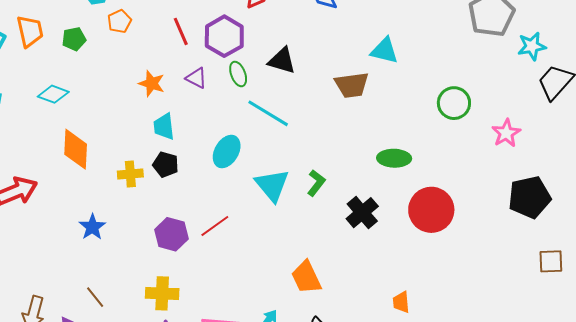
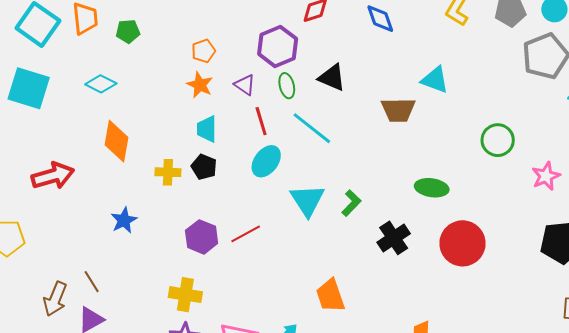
orange pentagon: (119, 21) -> (203, 51), moved
red line: (181, 31) -> (261, 121), moved
brown line: (95, 297) -> (92, 282), moved

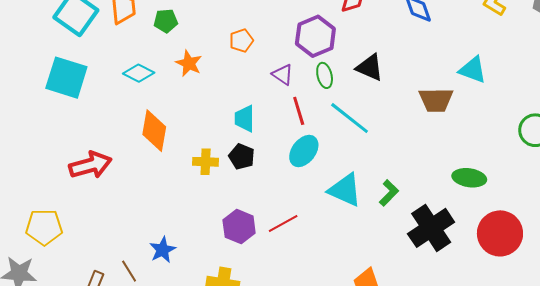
orange star: (200, 85) -> (189, 63), moved
cyan triangle: (307, 200) -> (345, 190), turned -33
blue star: (124, 220) -> (163, 250), moved
black cross: (394, 238) -> (431, 228), size x1.4

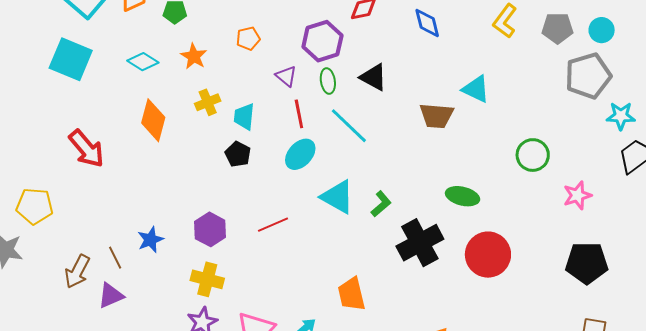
yellow cross: (206, 162) -> (208, 102), moved, turned -30
red arrow: (90, 165) -> (86, 149), turned 60
purple hexagon: (239, 227) -> (210, 229), moved

